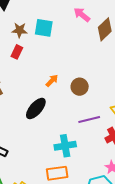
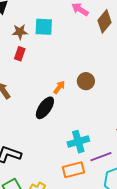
orange arrow: (52, 81) -> (59, 87), moved
purple line: (89, 119) -> (101, 157), moved

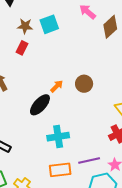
cyan square: (44, 27) -> (49, 24), turned -30
cyan cross: (78, 142) -> (58, 137), moved

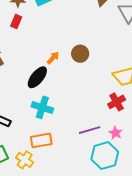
cyan cross: (58, 137) -> (42, 107), moved, turned 30
orange rectangle: (60, 170) -> (41, 140), moved

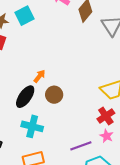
brown circle: (80, 54) -> (54, 95), moved
pink star: (116, 133) -> (107, 136), moved

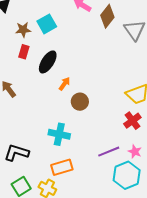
black ellipse: (25, 97) -> (48, 62), moved
pink star: (107, 136) -> (135, 152), moved

